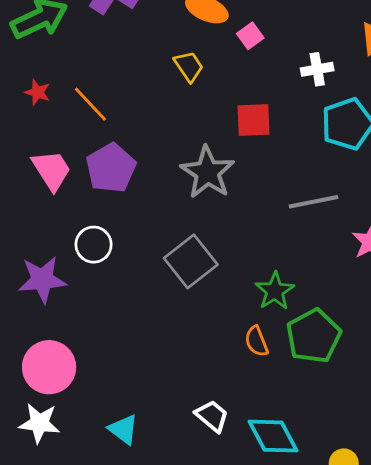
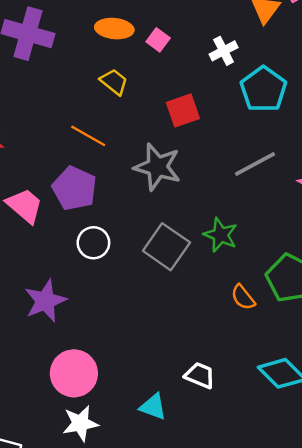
orange line: (90, 104) -> (88, 136), moved
white circle: (94, 245) -> (93, 243), moved
green star: (275, 291) -> (221, 235), moved
white trapezoid: (212, 416) -> (200, 375), moved

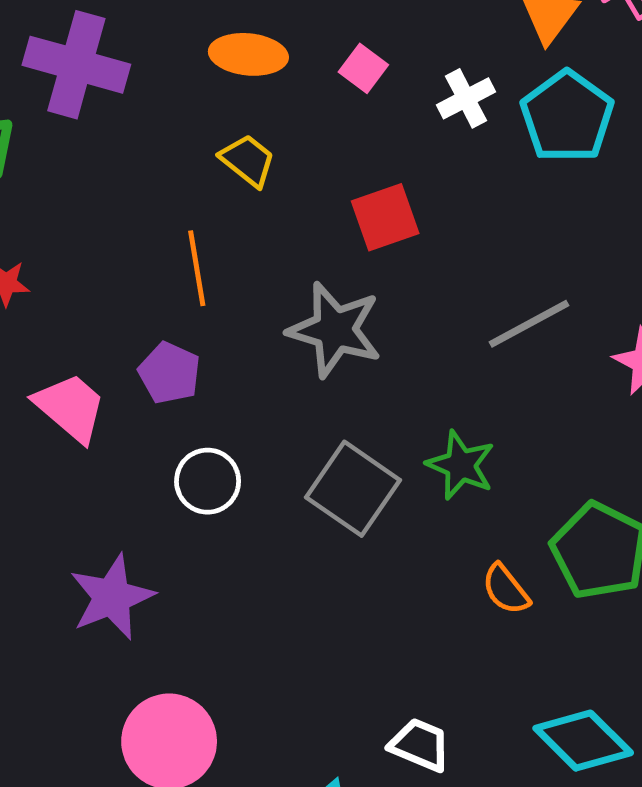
pink square: (158, 40) -> (363, 68), moved
cyan pentagon: (264, 89) -> (567, 117), moved
orange line: (88, 136) -> (197, 268), turned 51
purple pentagon: (74, 188) -> (169, 373), size x0.7

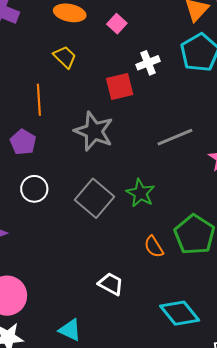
white cross: (466, 98) -> (148, 63), moved
white trapezoid: (420, 745) -> (111, 284), moved

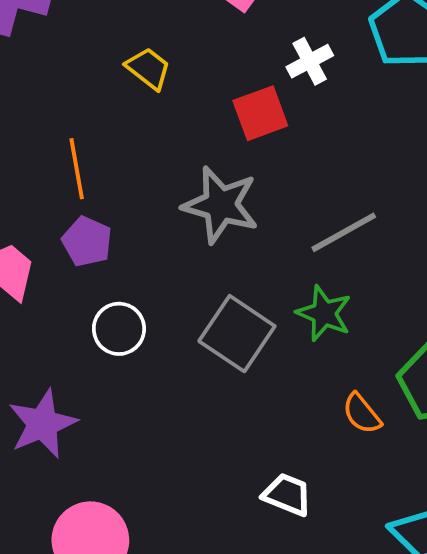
orange line: (39, 100) -> (77, 169), moved
gray line: (175, 137) -> (344, 232), moved

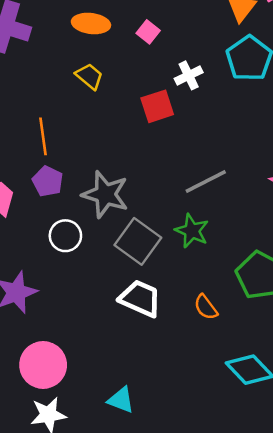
gray star: (221, 205) -> (105, 194), moved
orange semicircle: (362, 414) -> (206, 307), moved
white trapezoid: (287, 495) -> (140, 298), moved, size x1.4

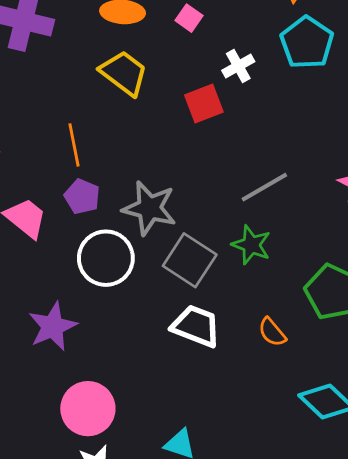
yellow trapezoid: (89, 76) -> (124, 73), size x1.5
white circle: (65, 236) -> (106, 258), size x1.5

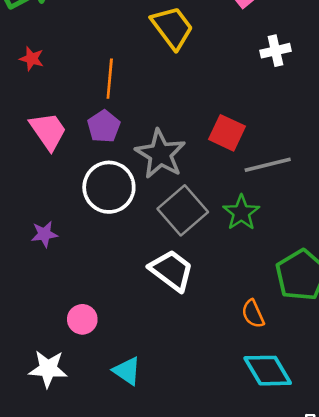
red square: (204, 103) -> (227, 133), moved, turned 30
purple star: (53, 326) -> (44, 234), size x0.6
orange semicircle: (272, 332) -> (253, 314), moved
pink circle: (88, 409) -> (82, 319), moved, size x0.6

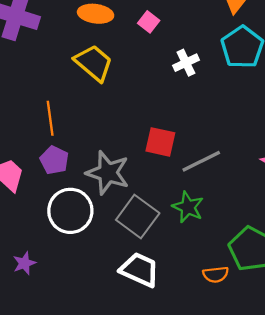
orange semicircle: (253, 314) -> (216, 274), moved, turned -60

